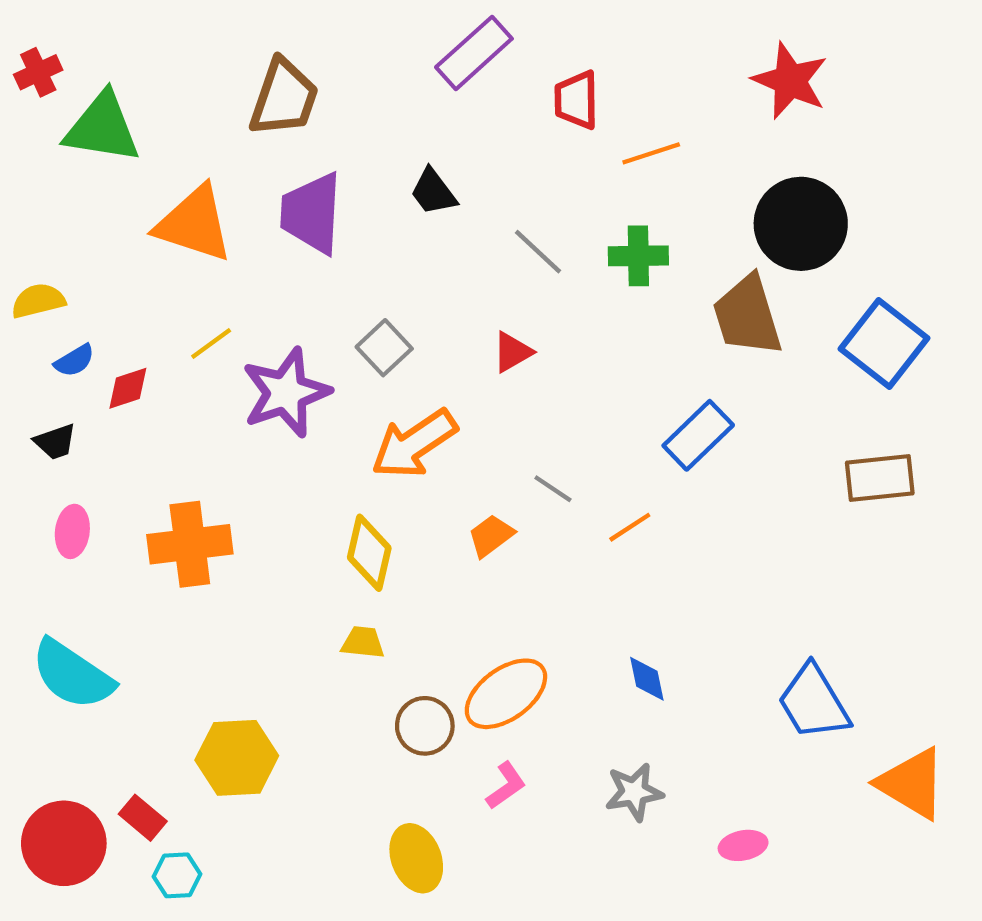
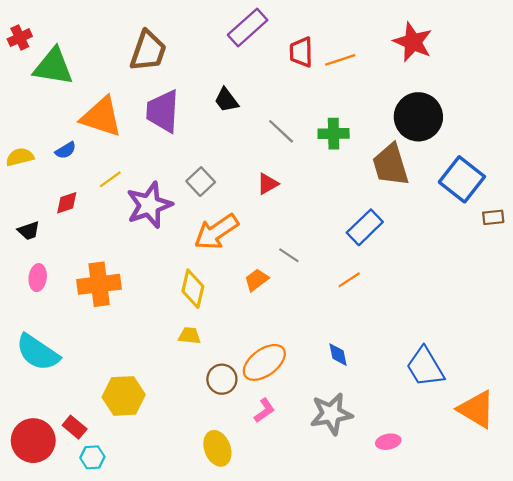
orange line: (651, 153) -> (340, 60), moved
blue semicircle: (74, 361) -> (66, 150), moved
brown rectangle: (880, 478) -> (493, 217), moved, size x0.6
orange line: (630, 527) -> (349, 280), moved
gray star: (634, 792) -> (331, 414), size x1.4

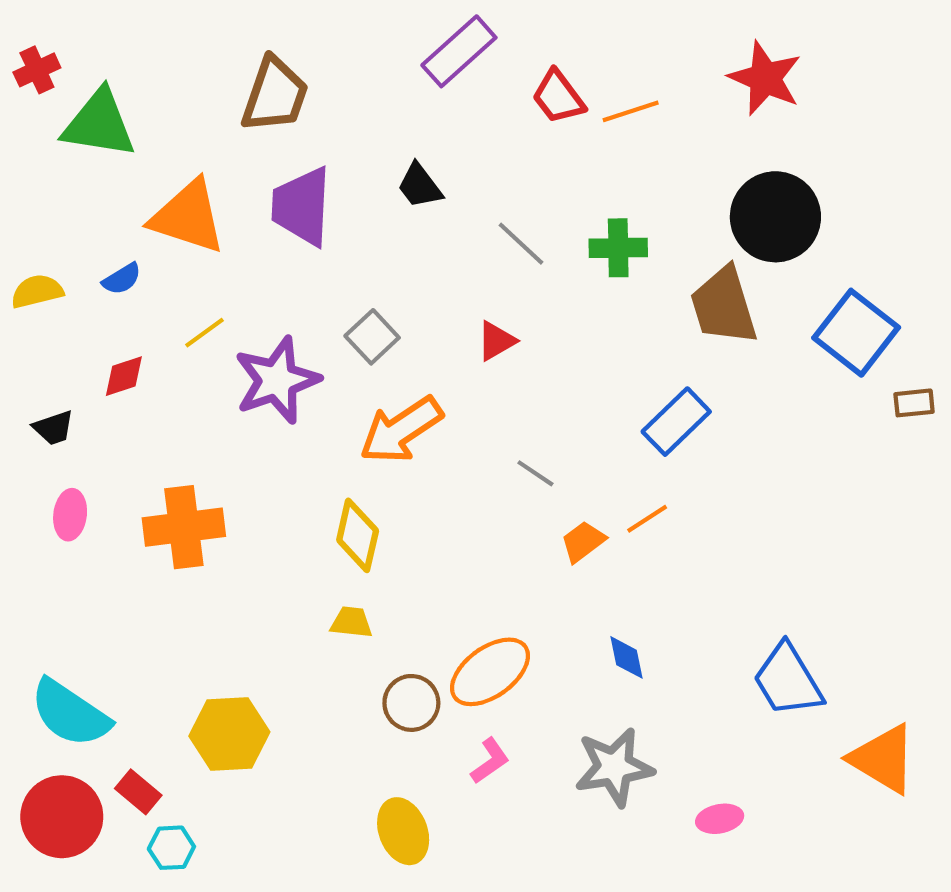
red trapezoid: (301, 52) -> (558, 97), turned -36
orange trapezoid: (256, 280) -> (583, 542), moved
cyan semicircle: (38, 352) -> (70, 713), moved

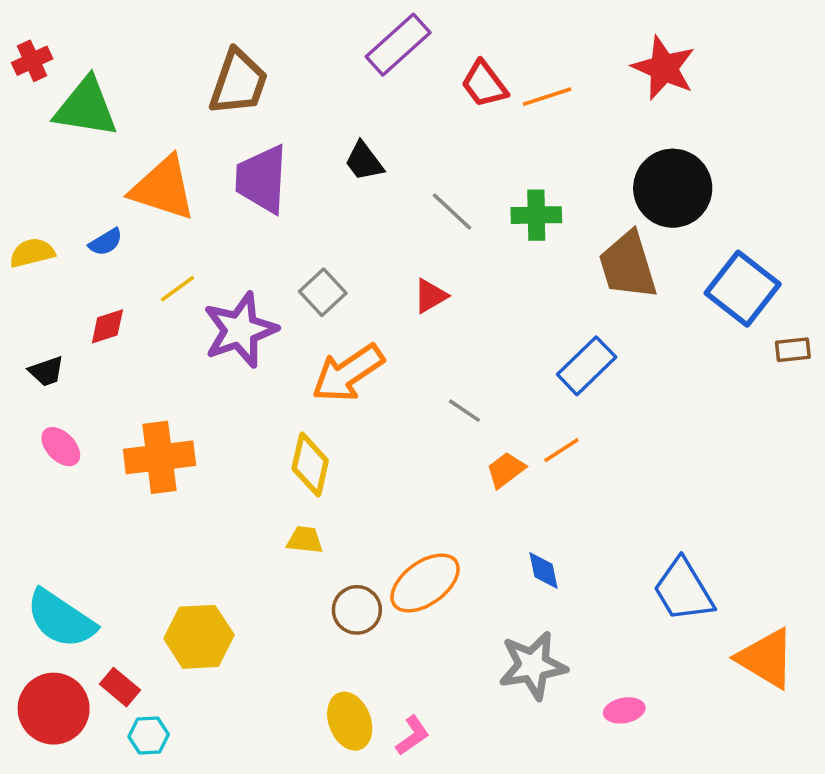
pink ellipse: (70, 515) -> (61, 447), turned -51
pink L-shape: (490, 761) -> (412, 736), moved

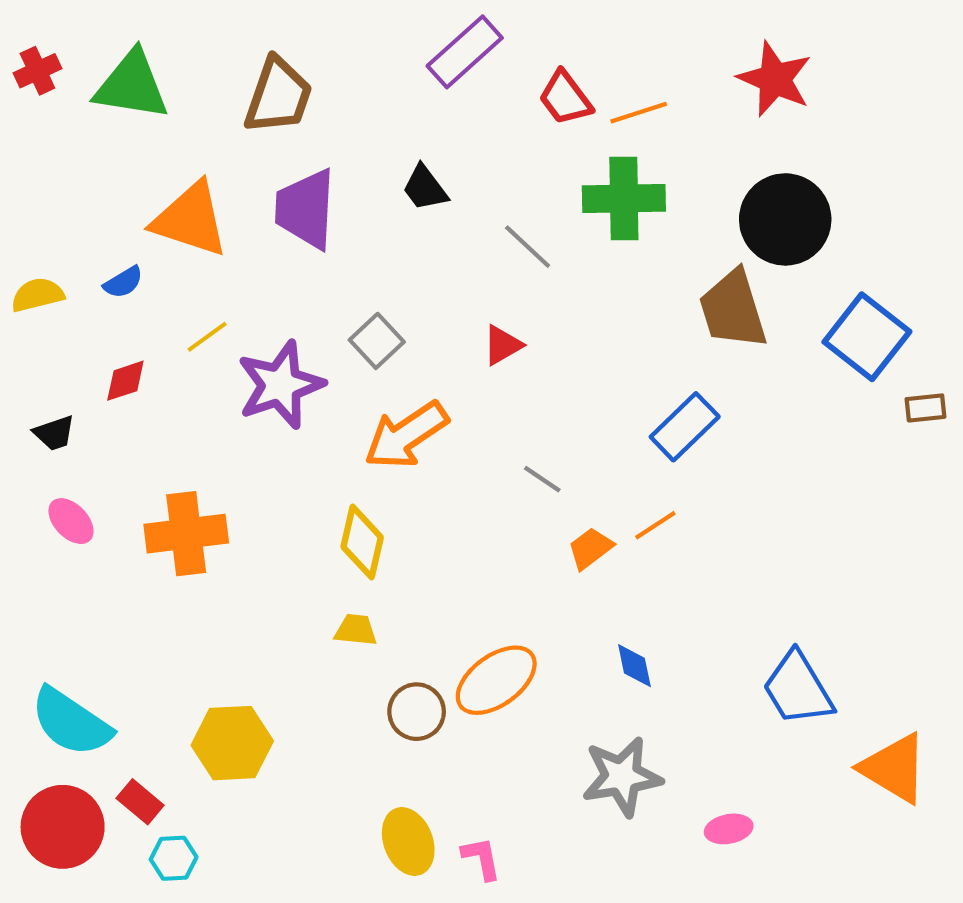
green triangle: (86, 107) -> (132, 85), moved
green cross: (536, 215) -> (624, 199), moved, size x1.4
pink L-shape: (412, 736) -> (482, 858), turned -66

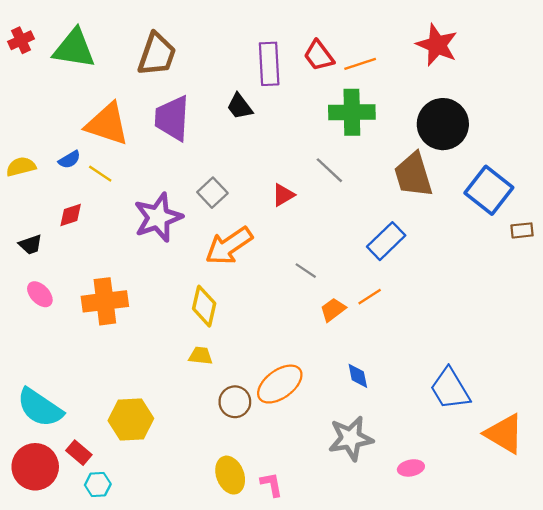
purple rectangle: (465, 52) -> (269, 64), moved, turned -51
gray line: (528, 247) -> (329, 170), moved
yellow line: (207, 337) -> (100, 174), moved, turned 70

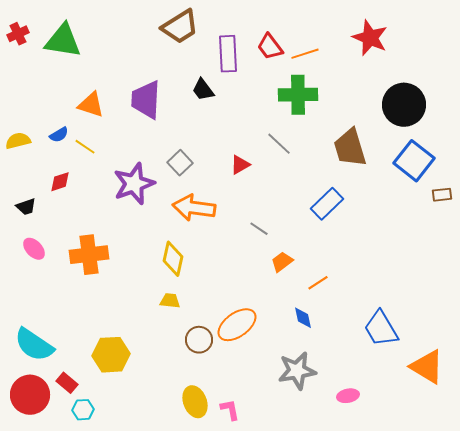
brown trapezoid: (157, 54) -> (180, 27), moved, turned 39
orange triangle: (107, 124) -> (91, 105), size x0.7
black circle: (443, 124) -> (404, 105), moved
orange arrow: (229, 246) -> (194, 208), turned 42
orange line: (370, 297) -> (318, 283), moved

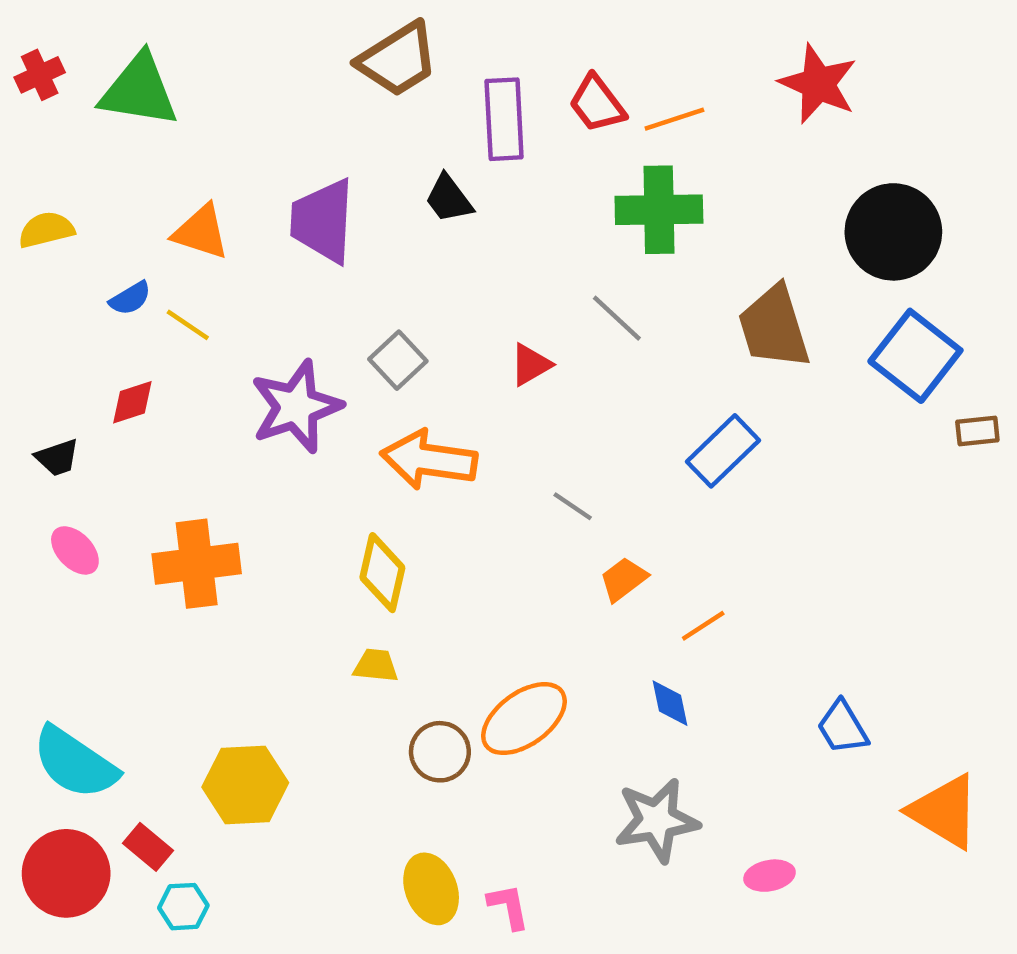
yellow semicircle: (18, 141) -> (46, 230), moved
blue trapezoid: (381, 329) -> (842, 727), size x0.7

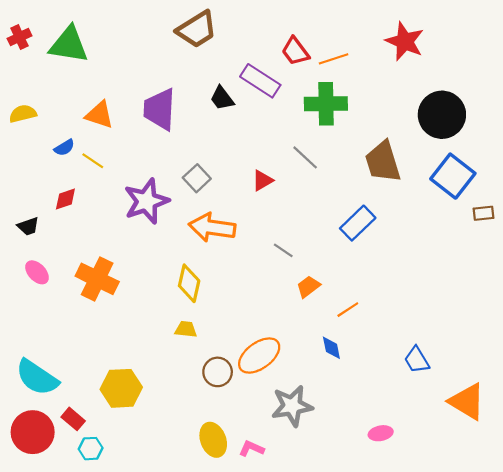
purple rectangle: (504, 119) -> (260, 81), moved, turned -54
orange cross: (197, 564) -> (97, 279), turned 33
gray star: (657, 820) -> (292, 406), moved
pink L-shape: (508, 907) -> (252, 449), turned -55

